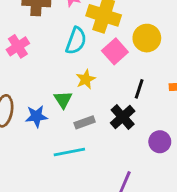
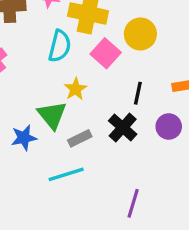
green triangle: (63, 99) -> (52, 115), size x1.4
purple circle: (160, 142) -> (169, 126), moved

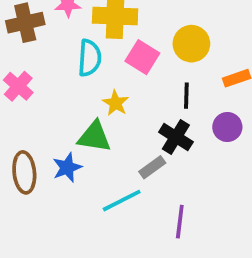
yellow circle: (140, 34) -> (191, 44), moved
green triangle: (52, 115) -> (94, 137), turned -32
gray rectangle: (80, 138) -> (152, 167), moved
purple line: (133, 203) -> (180, 222), moved

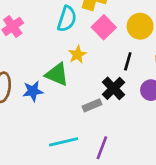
cyan line: (122, 201) -> (64, 142), moved

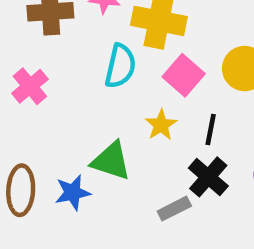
yellow star: (77, 55) -> (161, 125), moved
black line: (128, 61) -> (211, 130), moved

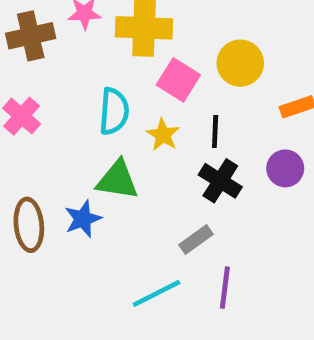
cyan semicircle: (120, 66) -> (114, 111), moved
gray rectangle: (174, 209) -> (196, 240), moved

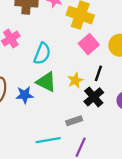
cyan semicircle: (114, 111) -> (42, 54), moved
yellow star: (163, 135) -> (75, 80), moved

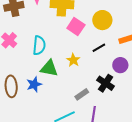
black line: (98, 73) -> (99, 48), moved, turned 56
black cross: (94, 97) -> (106, 83), moved

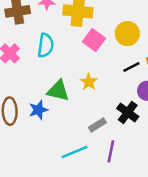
cyan semicircle: (39, 45) -> (46, 45), moved
black line: (99, 48) -> (131, 67), moved

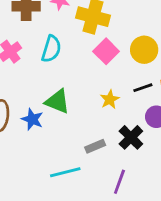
yellow star: (89, 82) -> (110, 99), moved
blue star: (38, 110) -> (32, 119), turned 30
purple line: (111, 151) -> (119, 182), moved

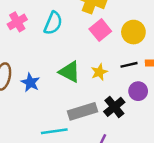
green triangle: (57, 101) -> (69, 72), moved
gray rectangle: (95, 146) -> (83, 111), size x1.6

